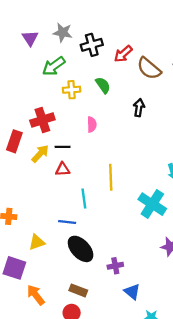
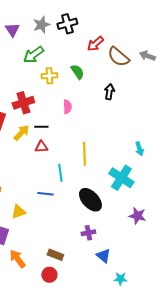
gray star: (63, 33) -> (41, 25), turned -30
black cross: (92, 45) -> (67, 24), moved
black ellipse: (81, 249) -> (90, 200), moved

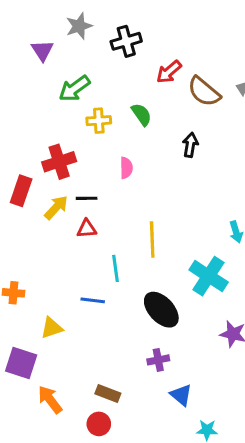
gray star: (41, 25) -> (79, 26), moved

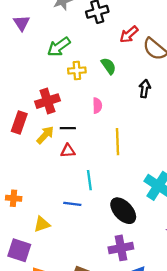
purple triangle: (42, 50) -> (21, 23), moved
yellow line: (152, 239) -> (118, 142), moved
purple cross: (158, 360) -> (121, 248), size x1.5

